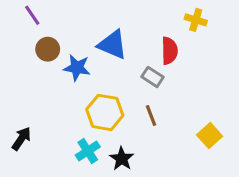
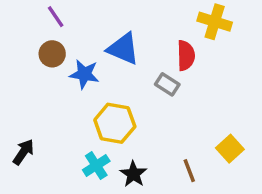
purple line: (32, 15) -> (56, 17), moved
yellow cross: (196, 20) -> (215, 22), size x1.4
brown line: (151, 115) -> (189, 171), moved

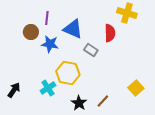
purple line: (56, 17) -> (47, 18), moved, turned 40
gray rectangle: (167, 84) -> (91, 50), moved
cyan cross: (96, 166) -> (48, 88), moved
brown line: (189, 171) -> (103, 101), moved, turned 64

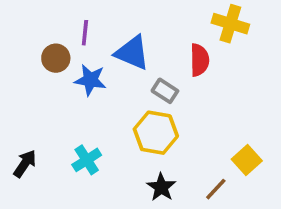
yellow hexagon: (68, 73) -> (156, 133), moved
brown line: (103, 101) -> (216, 189), moved
black star: (79, 103) -> (161, 187), moved

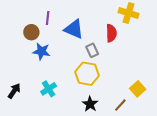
blue star: (90, 80) -> (41, 51), moved
gray rectangle: (165, 91) -> (92, 50), turned 32

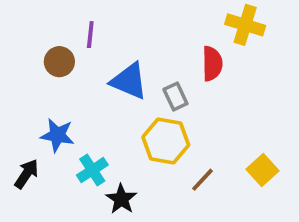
blue triangle: (74, 29) -> (129, 81), moved
blue star: (41, 51) -> (57, 135), moved
black star: (90, 104) -> (121, 199), moved
brown line: (120, 105) -> (203, 180), moved

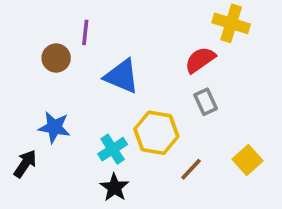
red semicircle: (212, 64) -> (200, 60), turned -124
gray rectangle: (175, 96) -> (206, 102), moved
cyan cross: (92, 170) -> (113, 149), moved

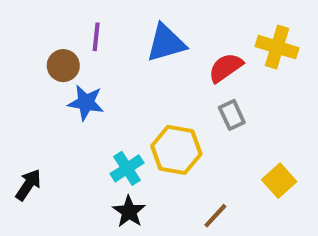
yellow cross: (231, 23) -> (277, 47), moved
blue triangle: (122, 76) -> (166, 43), moved, turned -39
blue star: (54, 127) -> (86, 103), moved
brown line: (191, 169) -> (215, 216), moved

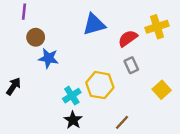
purple line: (96, 37) -> (24, 12), moved
yellow cross: (277, 47) -> (157, 27), turned -35
yellow square: (279, 181) -> (162, 90), moved
black arrow: (28, 185) -> (13, 86), moved

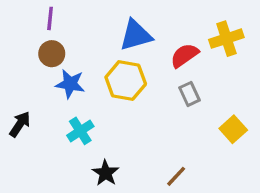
purple line: (24, 12) -> (50, 18), moved
yellow hexagon: (100, 85) -> (126, 81), moved
cyan cross: (72, 96) -> (80, 131), moved

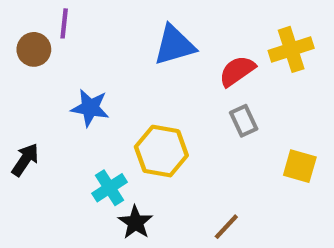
brown circle: (52, 54) -> (34, 49), moved
yellow hexagon: (126, 81) -> (161, 151), moved
yellow square: (233, 129) -> (300, 166), turned -32
cyan cross: (80, 131) -> (110, 188), moved

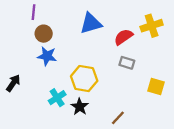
brown circle: (34, 49) -> (44, 34), moved
gray rectangle: (244, 121) -> (127, 63), turned -48
black star: (135, 222) -> (80, 107), moved

